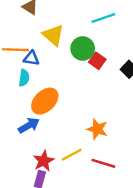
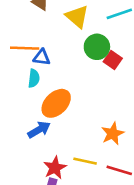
yellow triangle: (53, 35) -> (77, 17), moved
orange star: (97, 129) -> (113, 134), turned 30
yellow line: (72, 155) -> (85, 161), turned 40

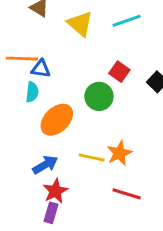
green circle: (97, 47) -> (99, 96), moved
blue arrow: (39, 130) -> (45, 165), moved
yellow line: (85, 161) -> (92, 158), moved

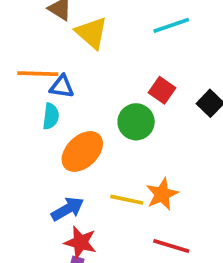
yellow triangle: (80, 24) -> (92, 33), moved
red star: (55, 191) -> (80, 242), turned -30

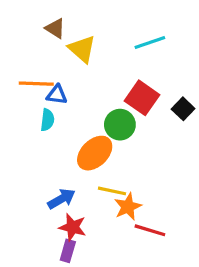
red square: (162, 90) -> (142, 98), size x1.5
orange ellipse: (82, 151) -> (95, 153), moved
orange star: (162, 194) -> (128, 207), moved

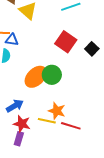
green circle: (120, 125) -> (52, 75), moved
yellow line: (112, 191) -> (47, 121), moved
orange star: (128, 207) -> (57, 111), turned -30

